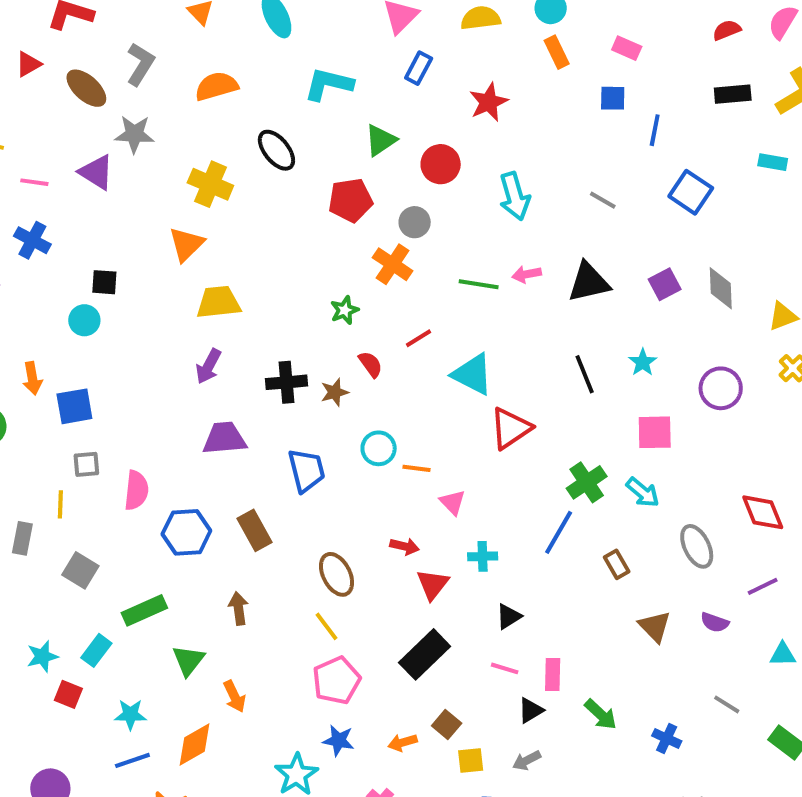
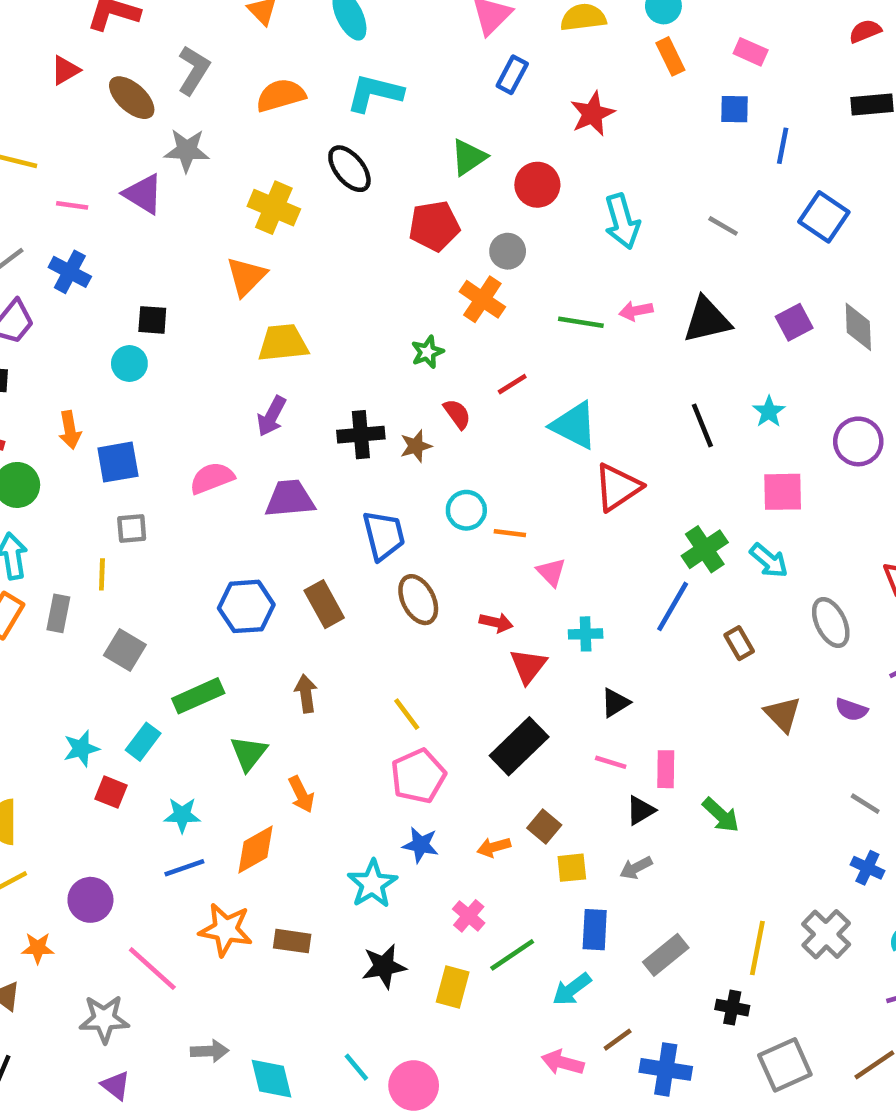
cyan L-shape: (329, 84) -> (375, 93), moved
pink semicircle: (136, 490) -> (212, 478), moved, turned -117
brown ellipse: (337, 574) -> (418, 600), moved
blue cross: (667, 738) -> (867, 868), moved

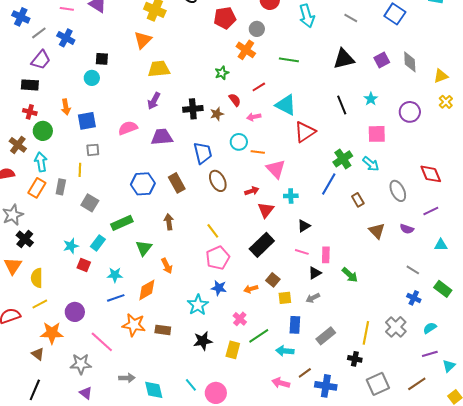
pink arrow: (636, 311) -> (254, 117), moved
pink triangle: (551, 572) -> (276, 169), size x1.5
red arrow: (496, 623) -> (252, 191), turned -32
orange star: (38, 948) -> (52, 333), size x1.6
cyan arrow: (572, 989) -> (285, 351), turned 42

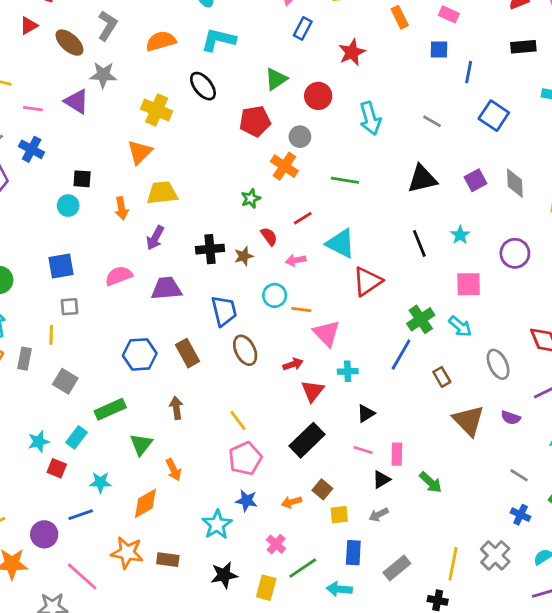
orange arrow: (66, 107) -> (121, 208), moved
brown triangle: (377, 231) -> (469, 420), size x1.4
blue line: (116, 298) -> (81, 515), moved

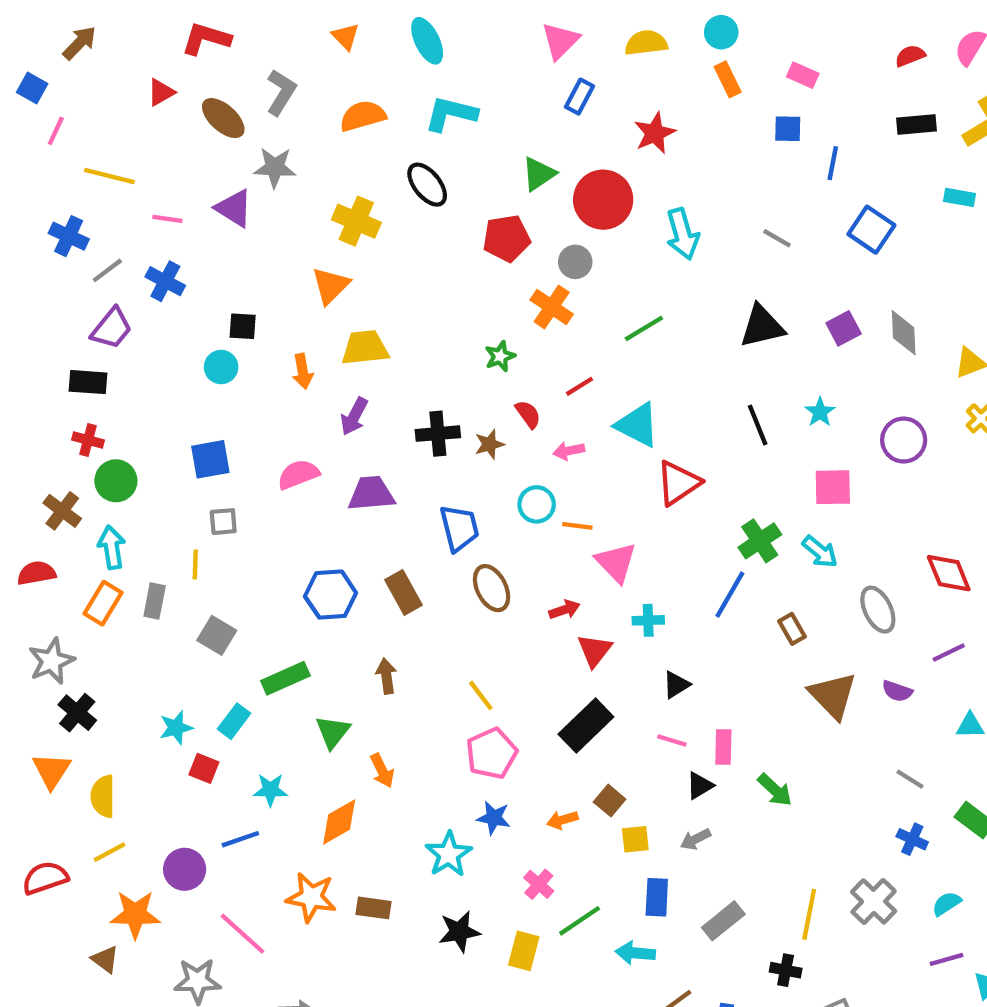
red circle: (318, 96) -> (603, 200), size x1.4
green line: (345, 180) -> (644, 328), turned -40

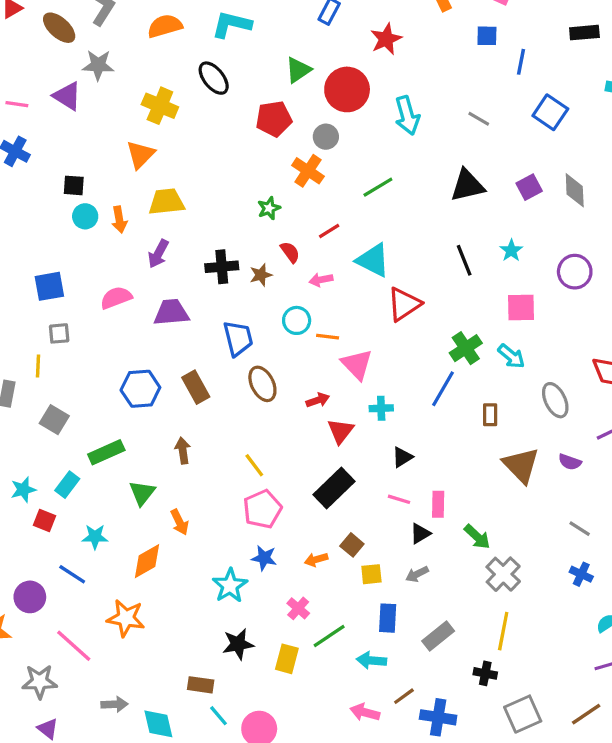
cyan circle: (221, 367) -> (85, 216), moved
brown rectangle: (792, 629) -> (490, 415), turned 30
blue line: (240, 839) -> (72, 574), turned 52
gray cross: (874, 901) -> (503, 574), moved
brown rectangle: (373, 908) -> (201, 685), moved

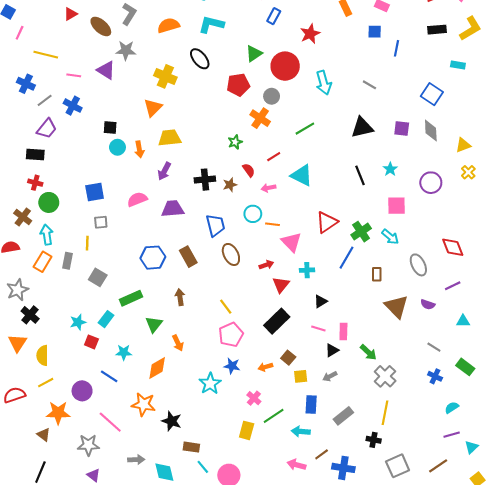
blue square: (550, 112) -> (432, 94), moved
purple square: (529, 187) -> (402, 129), turned 35
red triangle: (404, 304) -> (327, 222), moved
black star: (238, 644) -> (172, 421), moved, turned 30

